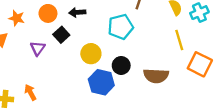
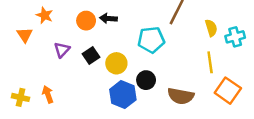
orange circle: (48, 13) -> (86, 21), moved
black square: (61, 35) -> (91, 55), moved

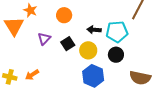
black arrow: (108, 18) -> (94, 30), moved
orange triangle: (25, 35) -> (14, 26), size x1.5
black circle: (146, 80) -> (116, 55), moved
orange arrow: (48, 94) -> (32, 75), turned -104

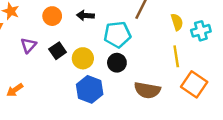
black arrow: (94, 30) -> (85, 16), moved

